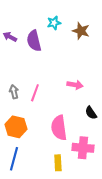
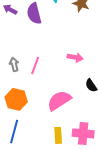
pink semicircle: (59, 128) -> (59, 100), turned 65
pink cross: (83, 148) -> (83, 133), moved

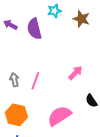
pink arrow: (75, 57) -> (75, 73), turned -56

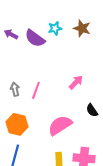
cyan star: (54, 11) -> (55, 28), moved
purple semicircle: (34, 29) -> (35, 38), turned -40

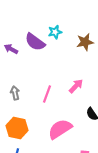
brown star: (82, 28) -> (85, 42), moved, turned -30
purple arrow: (11, 34) -> (11, 49), moved
pink line: (36, 90) -> (47, 94), moved

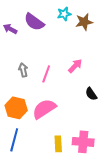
cyan star: (55, 32) -> (64, 14), moved
gray arrow: (15, 93) -> (23, 70), moved
pink semicircle: (60, 129) -> (44, 109), moved

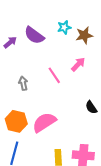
purple arrow: (10, 29) -> (10, 42), turned 112
pink arrow: (75, 66) -> (78, 64), moved
pink line: (46, 74) -> (54, 75), moved, turned -54

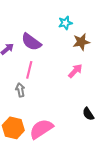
cyan star: (64, 27) -> (65, 23), moved
pink line: (54, 75) -> (29, 70), moved, turned 48

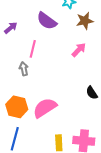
purple semicircle: (31, 42) -> (47, 21), moved

